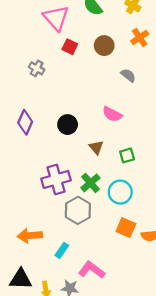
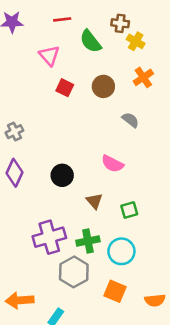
pink triangle: (56, 18) -> (49, 55), size x0.7
gray cross: (37, 68) -> (14, 132), moved, turned 35
green cross: (90, 183) -> (88, 241), turned 30
orange square: (126, 228) -> (115, 291), moved

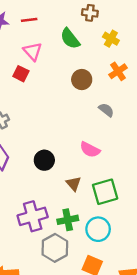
red line: (62, 19) -> (29, 20), moved
brown cross: (120, 23) -> (90, 13), moved
red square: (65, 88) -> (21, 74), moved
green square: (129, 210) -> (105, 192), size x1.6

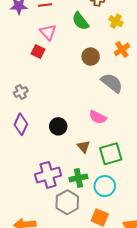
gray semicircle: (106, 110) -> (112, 83), size x1.6

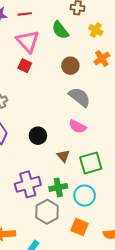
pink triangle: (48, 32) -> (28, 41), size x1.4
red square: (38, 51) -> (25, 66), moved
gray semicircle: (112, 83) -> (80, 97), moved

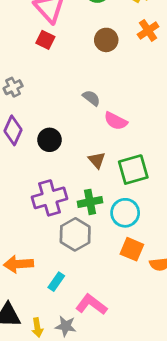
gray semicircle: (80, 97) -> (91, 98), moved, size x0.6
black circle: (38, 136) -> (49, 140), moved
orange square: (80, 227) -> (132, 249), moved

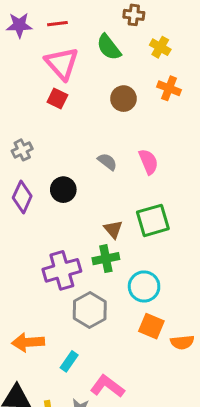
orange cross: (148, 30) -> (169, 88), turned -35
pink semicircle: (116, 121) -> (148, 162), moved, turned -140
black circle: (49, 140) -> (63, 190), moved
green square: (133, 170) -> (153, 220), moved
green cross: (90, 202) -> (106, 259), moved

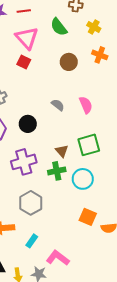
purple cross: (62, 270) -> (24, 162), moved
cyan circle: (144, 286) -> (83, 179), moved
gray hexagon: (90, 310) -> (31, 203), moved

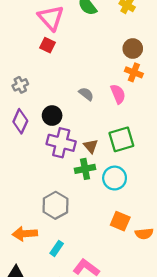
orange cross: (100, 55) -> (134, 72), moved
brown circle: (69, 62) -> (133, 49), moved
purple cross: (24, 162) -> (61, 143), moved, turned 30

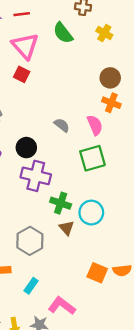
green square: (121, 139) -> (92, 158), moved
brown triangle: (91, 146) -> (66, 228), moved
green cross: (85, 169) -> (61, 203), turned 30
orange square: (120, 221) -> (97, 273), moved

